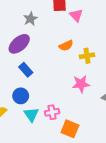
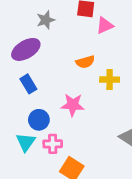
pink triangle: (76, 15) -> (105, 26), turned 40
pink star: (81, 84) -> (73, 105), moved
blue circle: (21, 96) -> (39, 120), moved

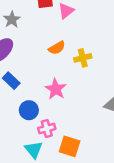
pink star: (73, 105) -> (56, 89), turned -30
cyan triangle: (26, 142) -> (34, 150), moved

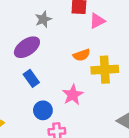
yellow cross: (83, 58) -> (105, 70), size x1.5

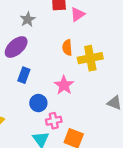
orange semicircle: (82, 55) -> (67, 48), turned 112
blue rectangle: (31, 78) -> (24, 75), turned 63

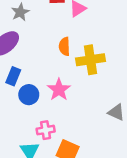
blue circle: (38, 103) -> (29, 95), moved

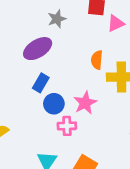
pink cross: (46, 130) -> (67, 126), moved

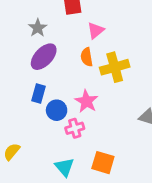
pink triangle: (116, 23) -> (96, 30), moved
purple ellipse: (38, 49) -> (44, 57), moved

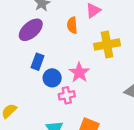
purple ellipse: (44, 57) -> (31, 30), moved
orange semicircle: (87, 57) -> (72, 25), moved

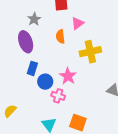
purple ellipse: (31, 30) -> (26, 42), turned -65
pink cross: (67, 95) -> (58, 96), turned 32

